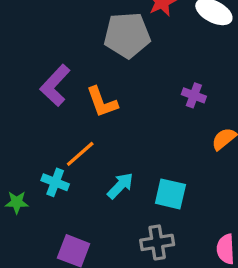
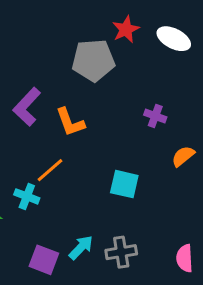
cyan arrow: (120, 186) -> (81, 247), moved
cyan square: (170, 194) -> (124, 184), moved

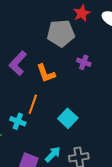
purple cross: (155, 116) -> (84, 62), moved
orange line: (50, 170) -> (33, 104), turned -30
cyan square: (124, 184) -> (68, 118), moved, turned 30

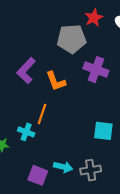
purple cross: (84, 62) -> (96, 70), size x1.6
cyan square: (68, 118) -> (103, 131), moved, turned -36
cyan arrow: (53, 154) -> (63, 167), turned 60

